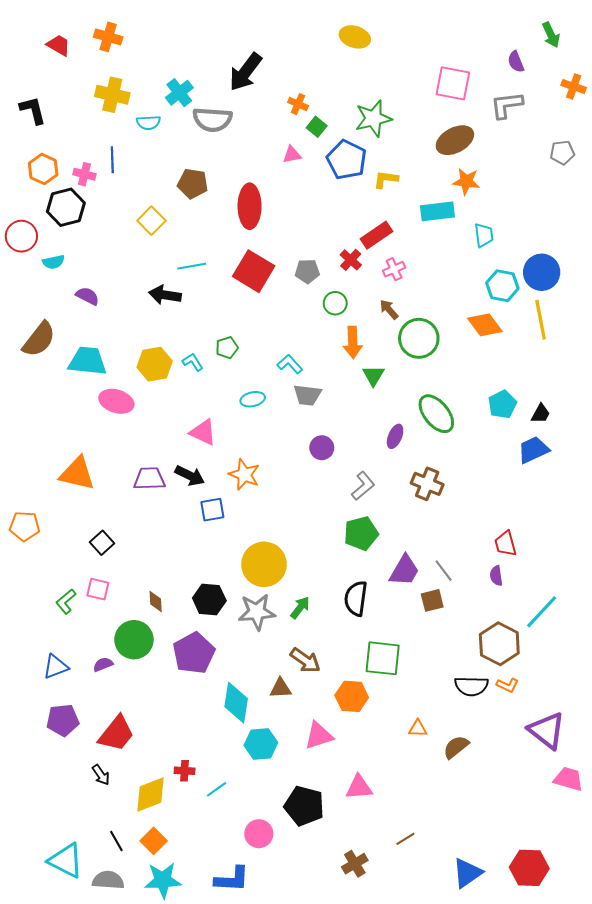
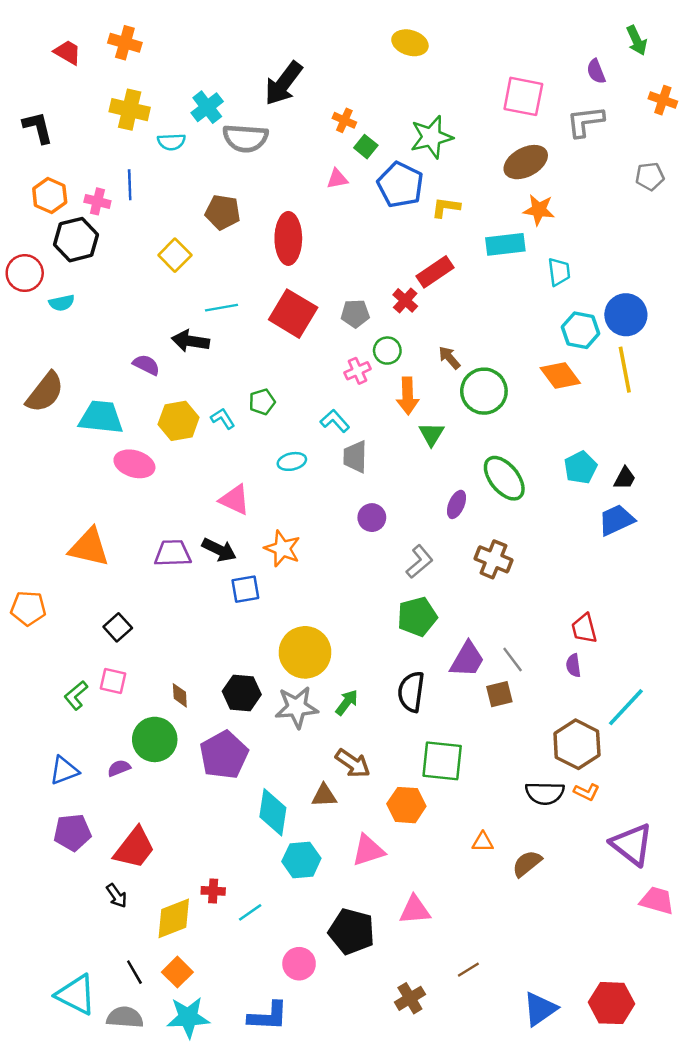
pink cross: (394, 269) -> (357, 371), moved
purple semicircle: (88, 296) -> (146, 365), moved
gray trapezoid: (307, 395) -> (355, 457), turned 84

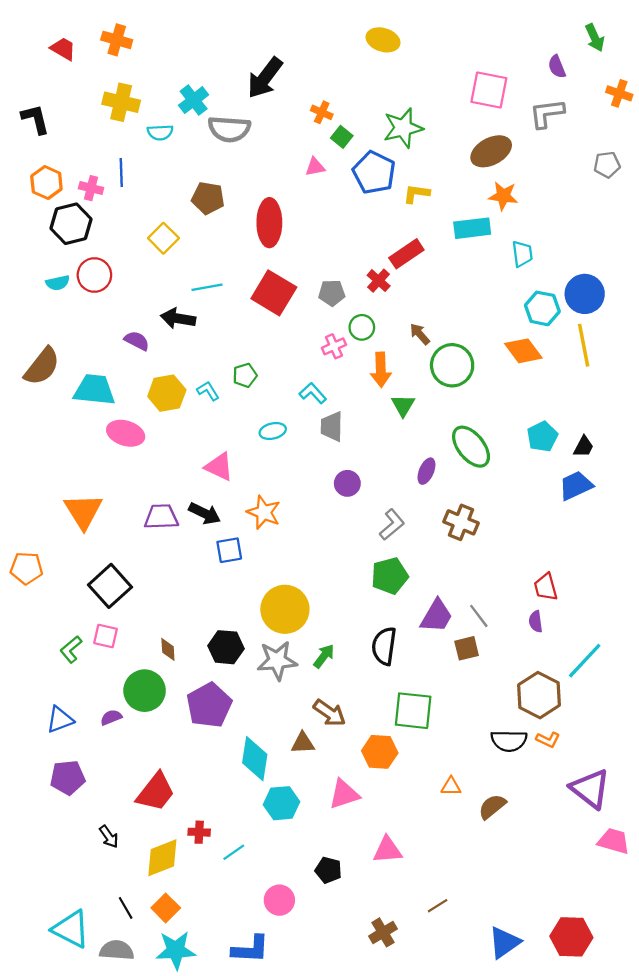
red circle: (25, 273) -> (94, 275), moved
orange triangle: (89, 547) -> (83, 511), turned 45
black square: (118, 627) -> (110, 586), size x1.6
red trapezoid: (134, 848) -> (156, 792), moved
black pentagon: (352, 931) -> (328, 870), size x0.6

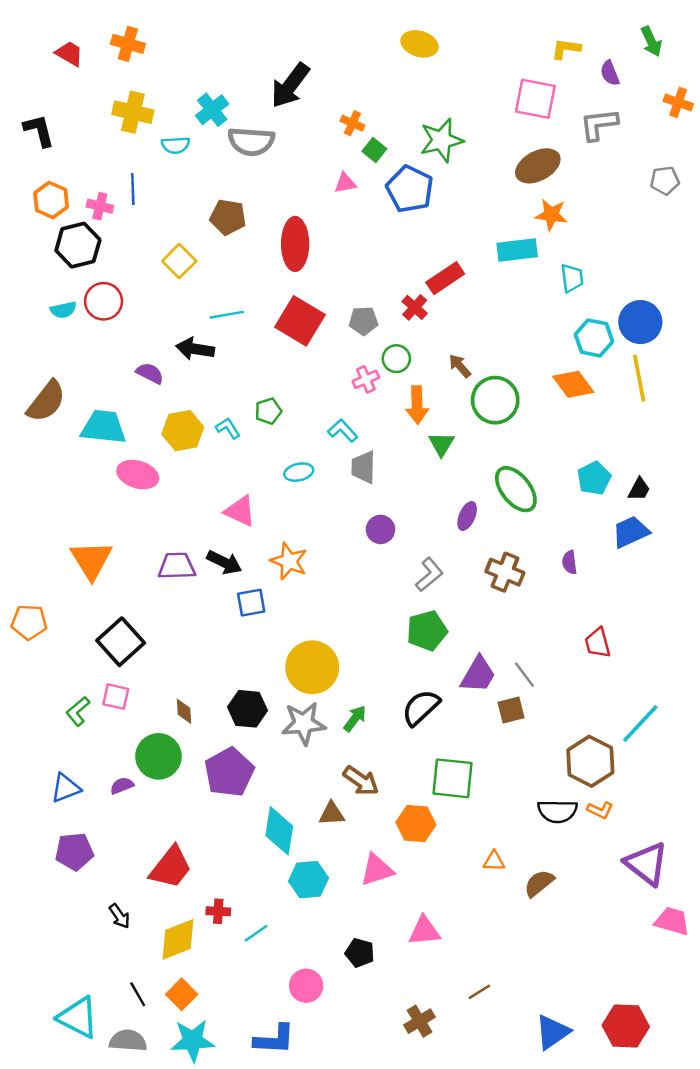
yellow L-shape: (416, 194) -> (566, 49), moved
purple semicircle: (536, 622) -> (570, 562), moved
black semicircle: (384, 646) -> (421, 708), turned 39

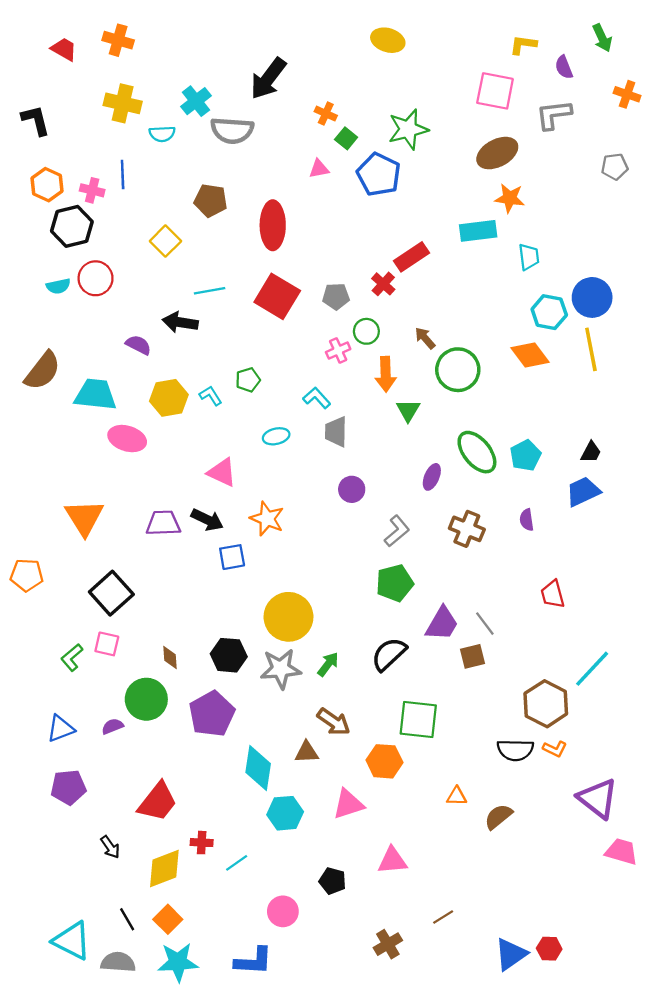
cyan pentagon: (594, 478) -> (525, 455), moved
red hexagon: (626, 1026) -> (549, 949), moved, size x0.6

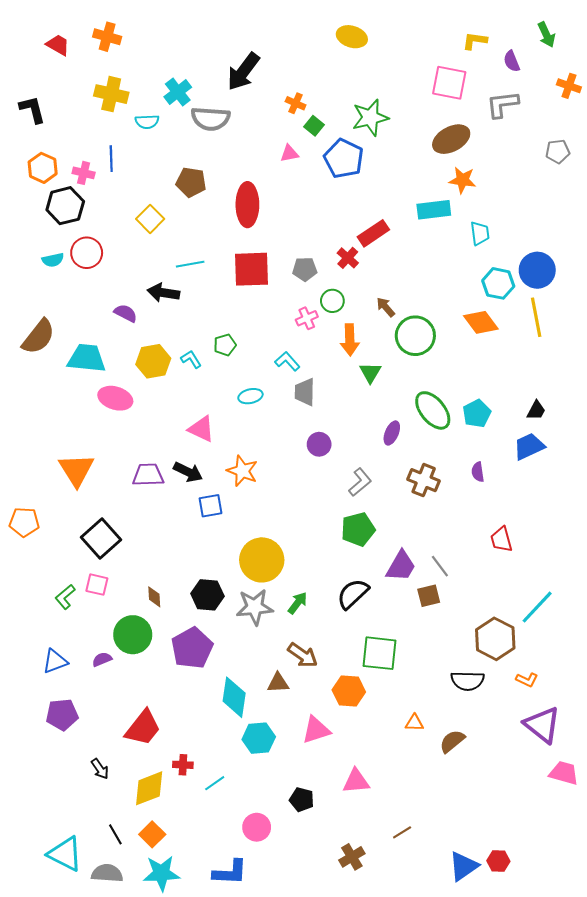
red square: (277, 296) -> (252, 269), turned -33
orange L-shape: (555, 749) -> (527, 680), moved

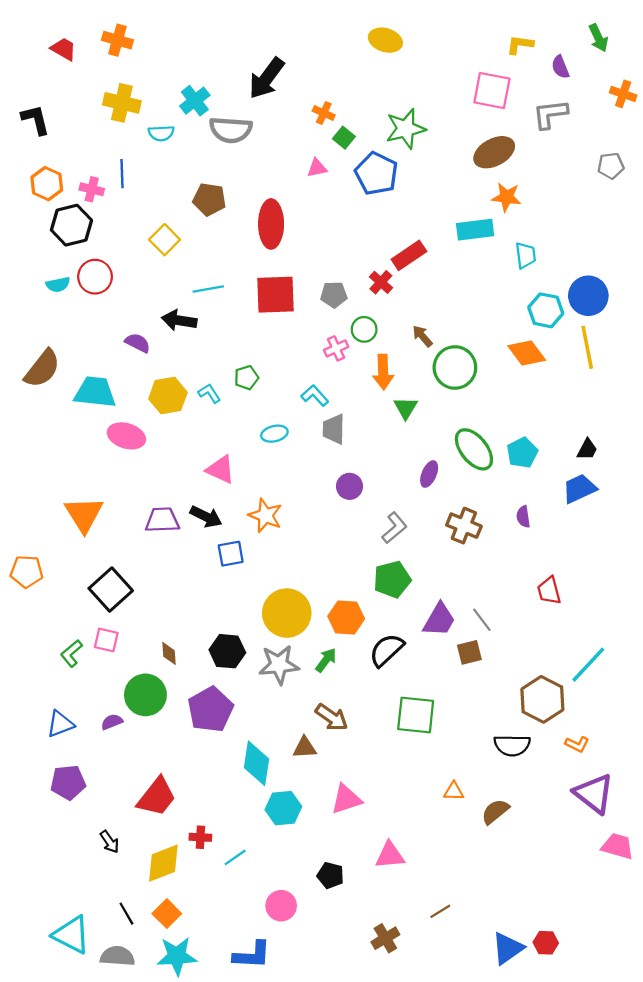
orange hexagon: (349, 691) -> (346, 618), moved

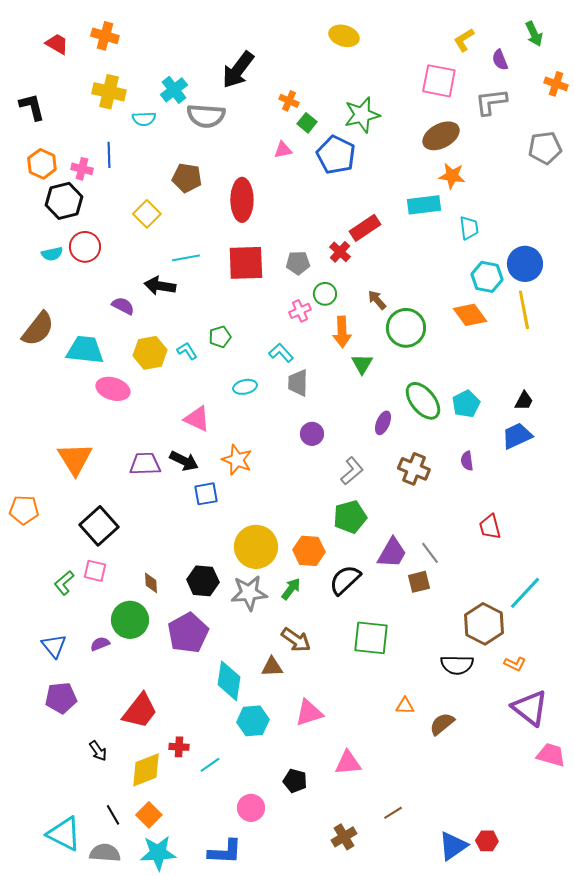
yellow L-shape: (520, 45) -> (464, 40), turned -40
gray pentagon: (611, 166) -> (545, 148), size x1.4
blue triangle: (60, 724) -> (54, 646), turned -48

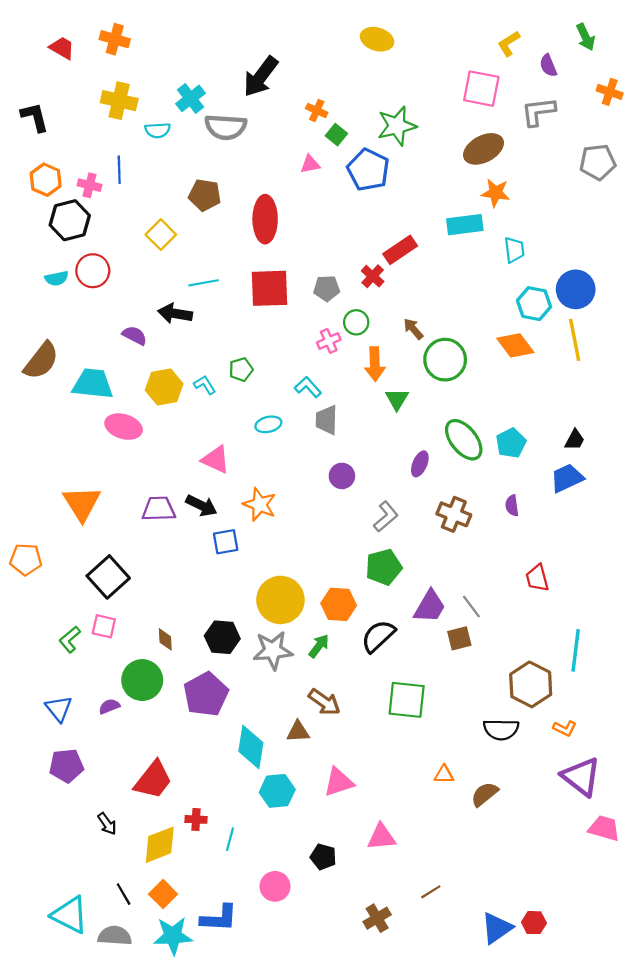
cyan line: (525, 593) -> (576, 650), turned -36
cyan line: (210, 765) -> (230, 839), turned -40
blue L-shape: (225, 852) -> (219, 918), moved

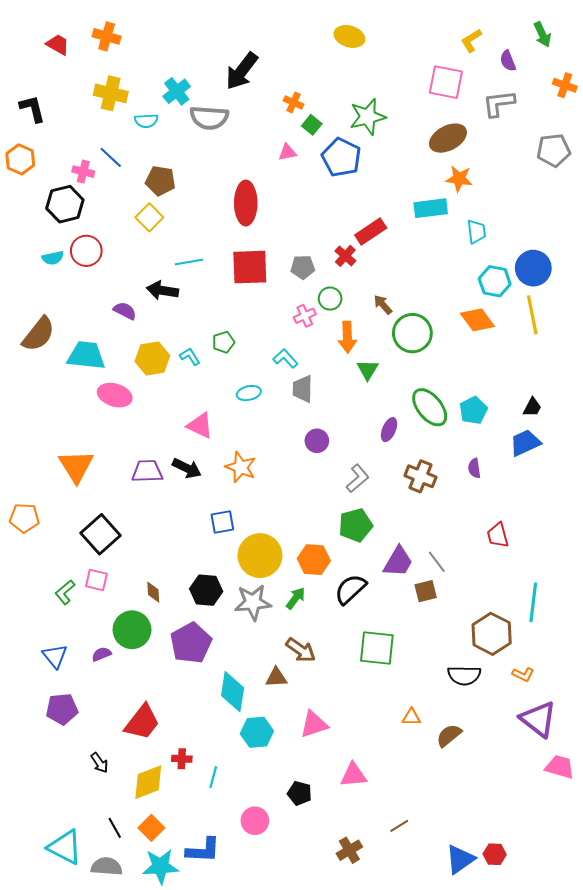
blue line: (119, 170) -> (111, 157), turned -45
orange hexagon: (46, 180) -> (20, 159), moved
brown pentagon: (205, 195) -> (160, 181), moved
blue square: (226, 542) -> (222, 522), moved

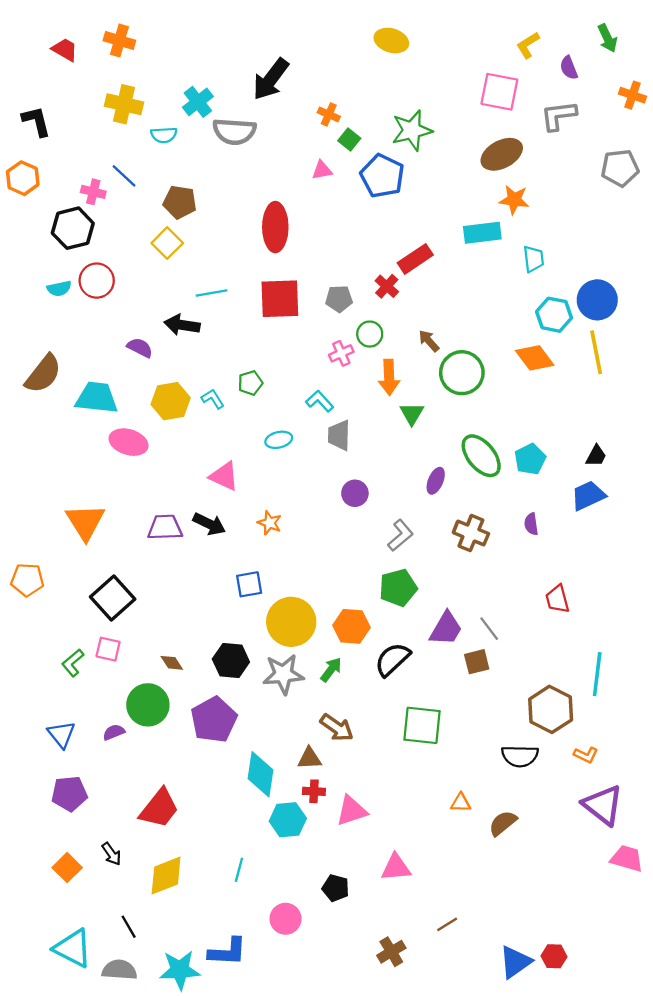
orange star: (241, 467) -> (270, 523), size x0.7
brown diamond: (153, 592) -> (172, 663), turned -30
red cross: (182, 759) -> (314, 791), moved
orange square: (151, 828) -> (67, 868), moved

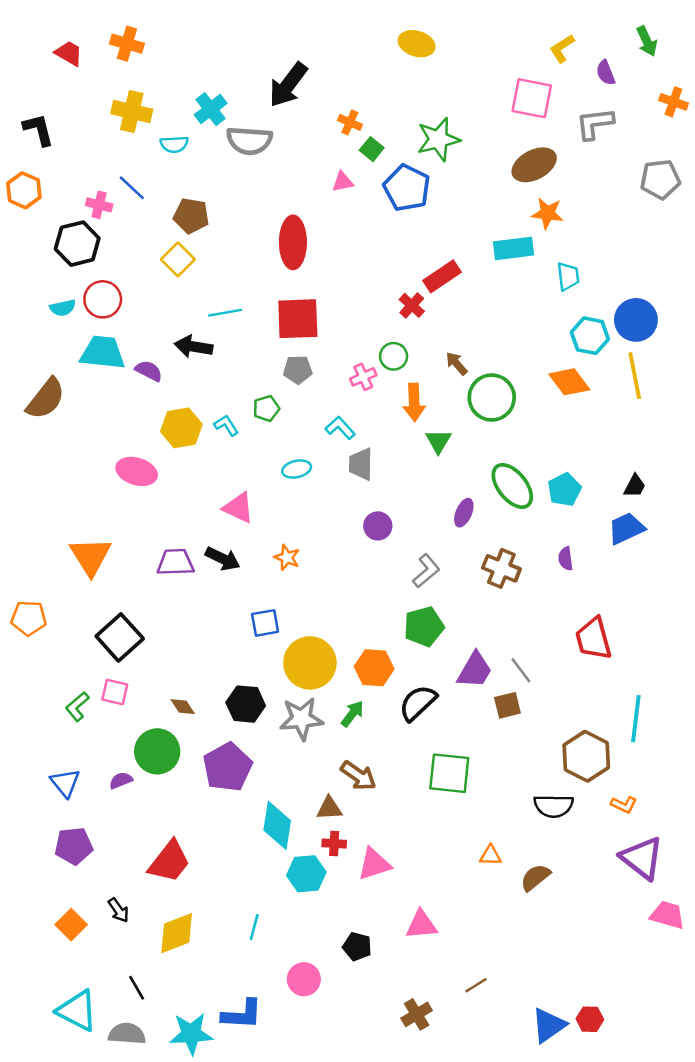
gray pentagon: (339, 299) -> (298, 370), moved
cyan trapezoid: (97, 398) -> (103, 353), moved
red trapezoid: (557, 599) -> (594, 639), size x1.4

